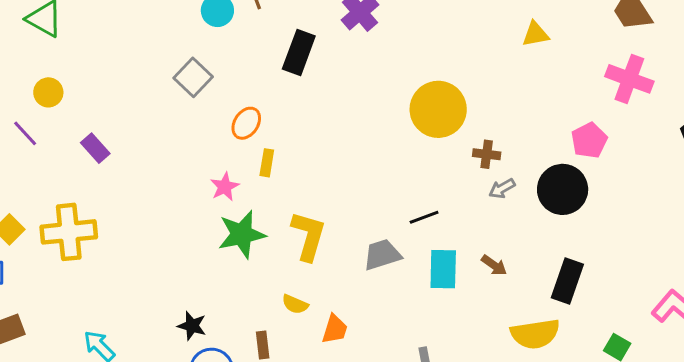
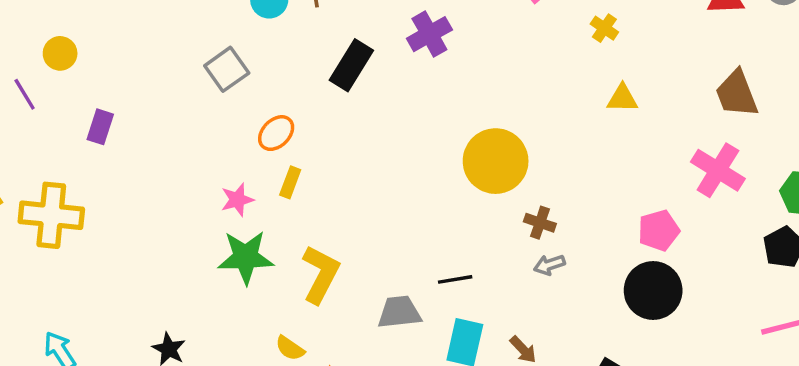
purple rectangle: (95, 148) -> (100, 127), turned 48
black circle: (563, 189) -> (653, 291), moved

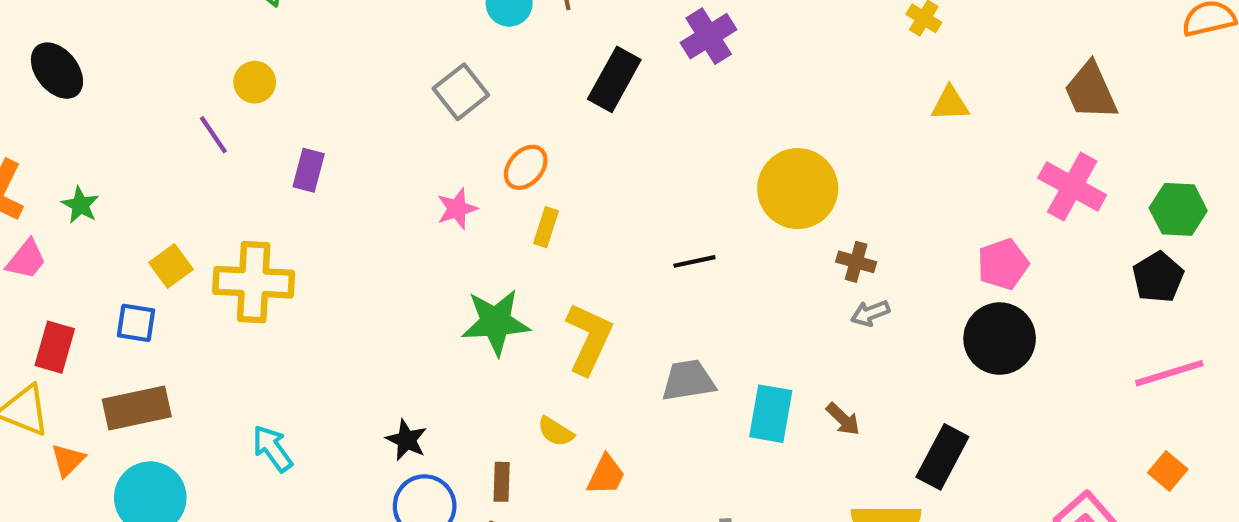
pink star: (237, 200) -> (457, 209), moved
black line: (455, 279) -> (694, 261), moved

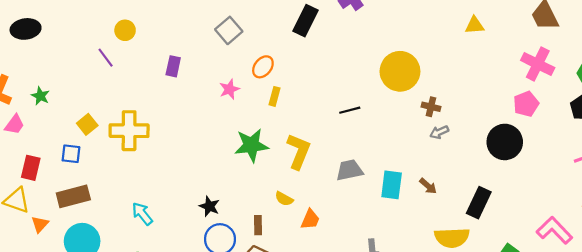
black ellipse: (57, 71) -> (26, 29), turned -56
purple rectangle: (309, 170) -> (173, 66), moved
pink pentagon: (1003, 264) -> (526, 104), moved

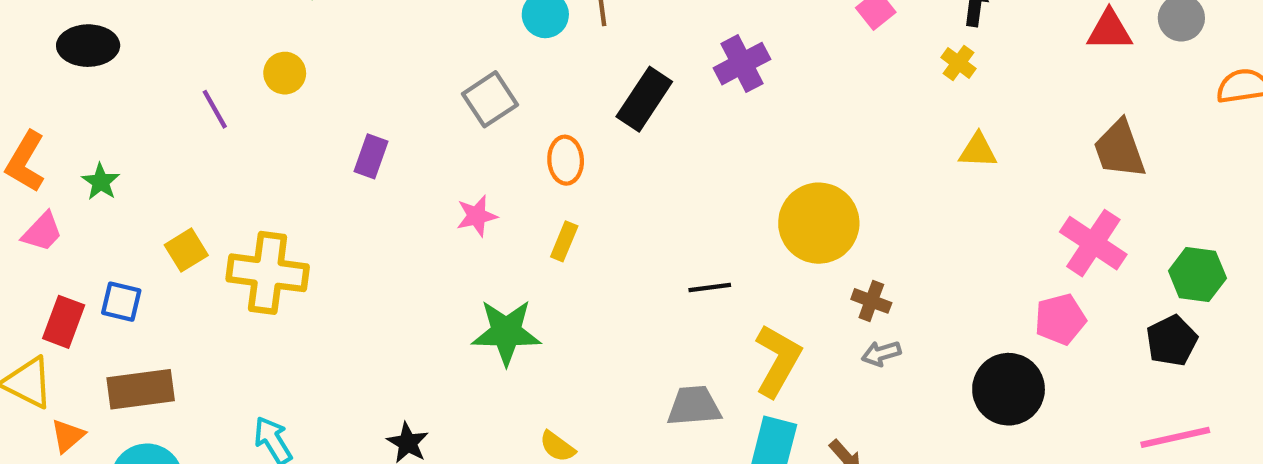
purple line: (106, 58) -> (215, 109), moved
orange ellipse: (263, 67) -> (566, 160), moved, turned -50
yellow L-shape: (299, 151) -> (778, 361), moved
blue square: (71, 154) -> (121, 302), moved

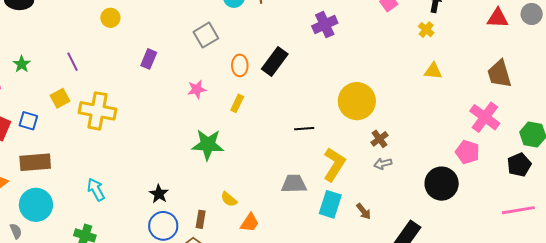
black rectangle: (644, 99) -> (275, 62), moved
purple line: (215, 109) -> (73, 62), moved
brown cross: (871, 301) -> (379, 139), turned 30
pink pentagon: (1060, 319) -> (467, 152), turned 30

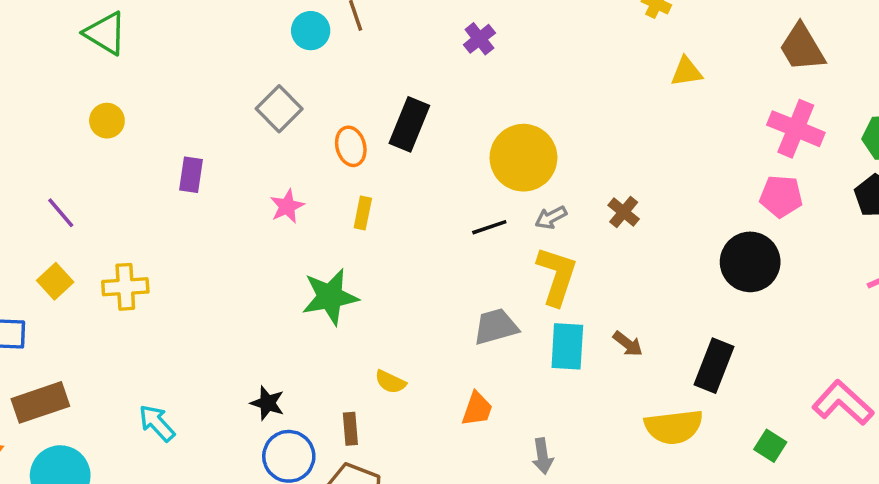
purple cross: (325, 25) -> (479, 39), size x0.7
yellow circle: (357, 101) -> (523, 158), moved
yellow cross: (98, 111) -> (125, 287), size x0.7
gray arrow: (383, 164) -> (551, 217), moved
orange trapezoid: (250, 223) -> (477, 409), moved

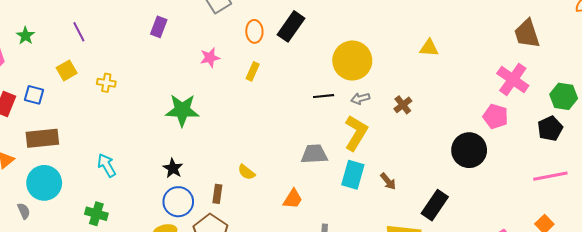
yellow triangle: (686, 72) -> (429, 48), moved
yellow cross: (125, 287) -> (106, 83), size x0.7
green star: (330, 297) -> (182, 110), moved

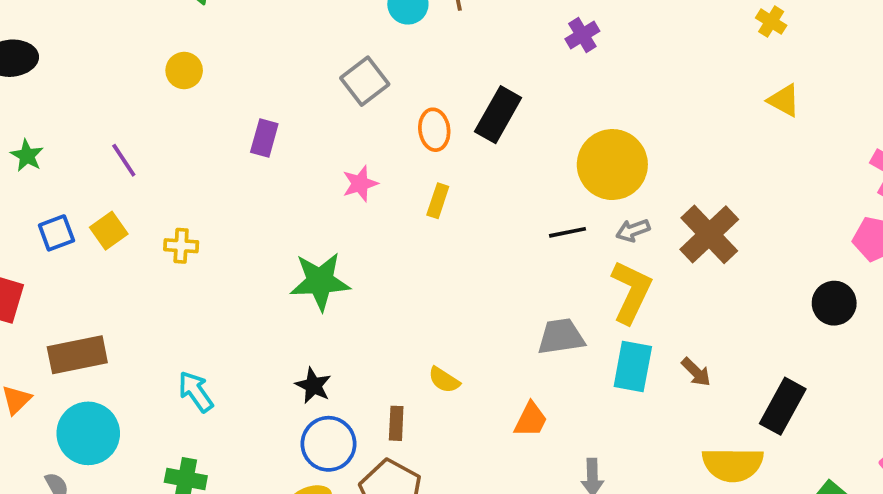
green star: (25, 36) -> (27, 156), moved
yellow triangle: (429, 48) -> (784, 100), moved, turned 30
blue square: (34, 95) -> (56, 233), moved, turned -30
brown cross: (403, 105) -> (709, 234), size x1.8
black circle: (469, 150) -> (834, 303), size x0.7

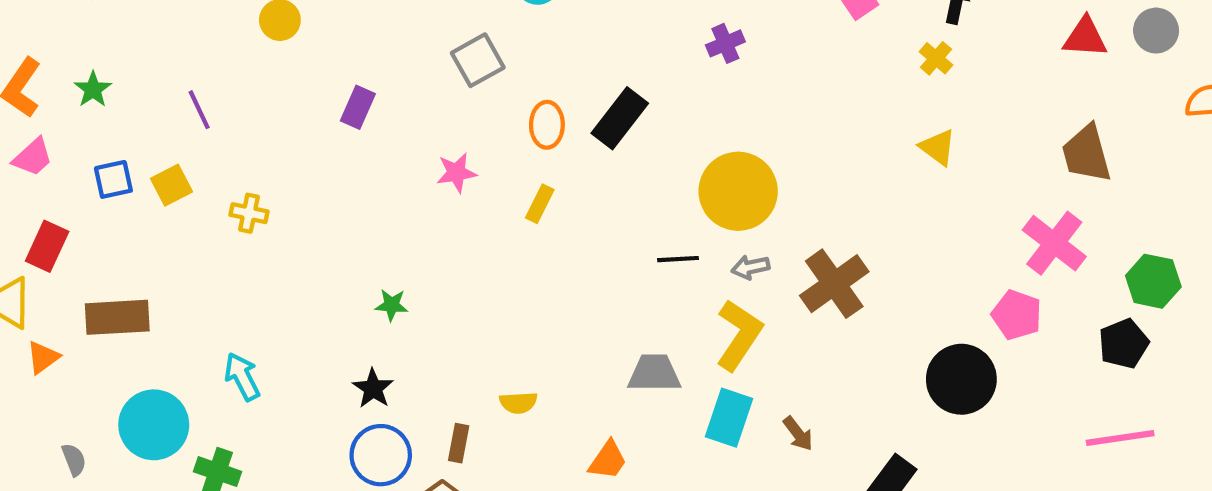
green star: (320, 281) -> (392, 305), moved, size x0.5
black circle: (834, 303) -> (961, 379), size x1.4
yellow semicircle: (444, 380) -> (518, 403), turned -44
cyan circle: (88, 433) -> (154, 425), moved

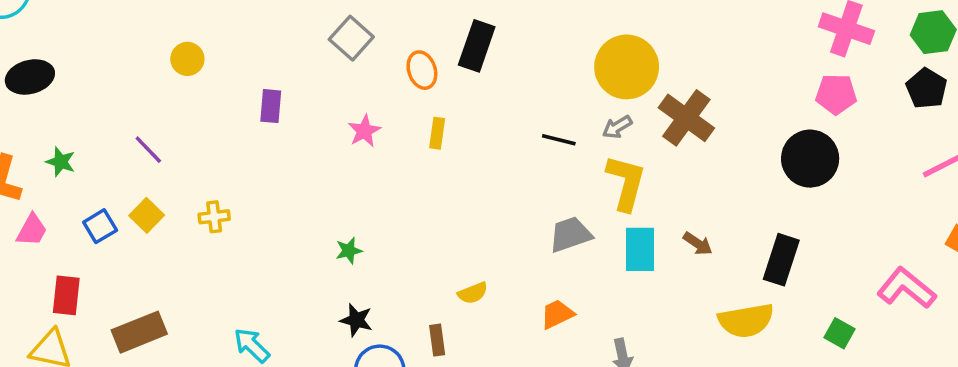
yellow circle: (738, 191) -> (627, 67), moved
black line: (678, 259) -> (559, 140), turned 36
orange trapezoid: (608, 460) -> (557, 314), turned -132

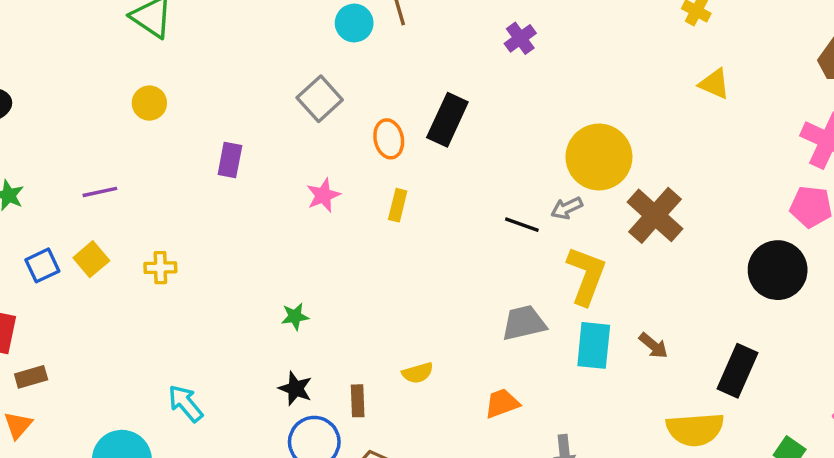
gray arrow: (617, 127) -> (567, 208), moved
purple line: (148, 150) -> (100, 192), turned -64
brown rectangle: (139, 332) -> (31, 377), moved, size x0.6
brown rectangle: (437, 340) -> (358, 401), moved

